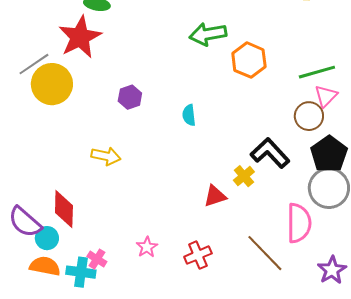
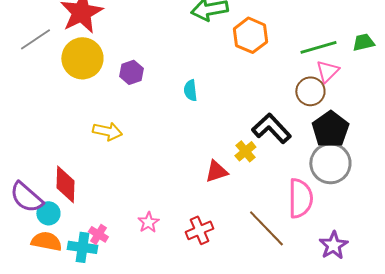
yellow circle: (52, 84) -> (82, 58), moved

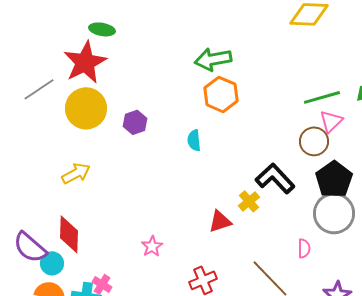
orange hexagon: (250, 35) -> (221, 94), moved
yellow arrow: (107, 131) -> (76, 173), moved, turned -40
pink semicircle: (300, 198) -> (304, 248), size x0.5
pink star: (148, 222) -> (152, 246), moved

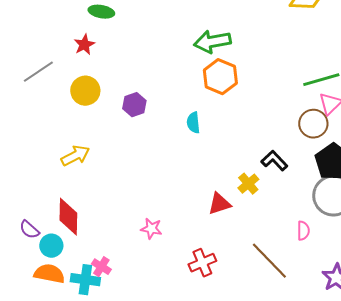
red star: (85, 62) -> (84, 45), size x0.5
yellow circle: (86, 108) -> (85, 91), size x0.7
black L-shape: (275, 178) -> (274, 161), size x0.7
pink star: (152, 246) -> (151, 229), turned -30
purple semicircle: (30, 247) -> (29, 230), size x0.6

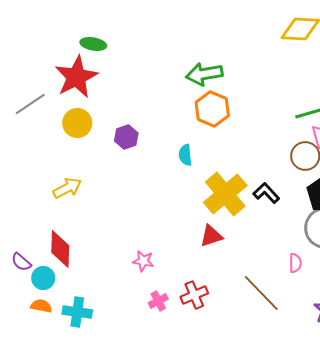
red star: (84, 45) -> (76, 77), size x2.0
yellow cross: (248, 184) -> (225, 194), moved, size x2.0
pink cross: (101, 267) -> (158, 301), moved, turned 30
orange semicircle: (49, 274) -> (41, 306), size x0.7

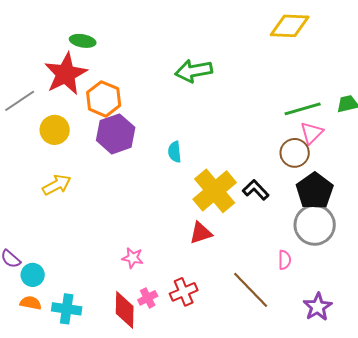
orange hexagon: (212, 109) -> (104, 99), moved
yellow circle: (77, 123) -> (55, 130), moved
purple hexagon: (126, 137) -> (116, 134), size x1.6
red diamond: (60, 249) -> (125, 310), moved

